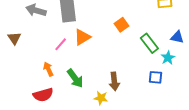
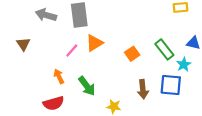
orange square: (122, 25) -> (132, 54), moved
blue square: (156, 77) -> (171, 85), size x1.5
brown arrow: (114, 81) -> (143, 89), moved

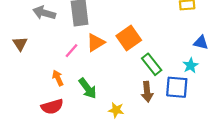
green rectangle: (164, 49) -> (152, 64), moved
orange square: (132, 54) -> (129, 38), moved, size x1.5

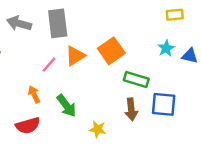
green rectangle: (152, 64) -> (136, 79), turned -35
cyan star: (191, 65) -> (166, 48), moved

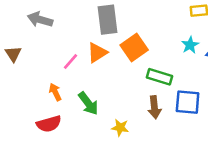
gray rectangle: (58, 23) -> (107, 20), moved

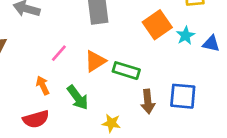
orange square: (134, 47) -> (157, 25), moved
orange triangle: (97, 53) -> (95, 61), moved
green rectangle: (160, 77) -> (126, 71), moved

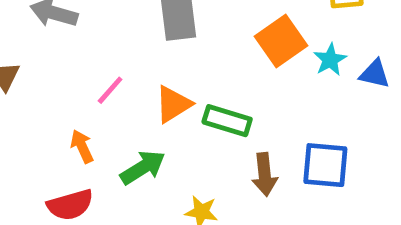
green arrow: (78, 98) -> (143, 167), turned -85

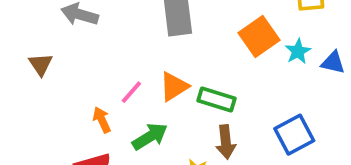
pink line: (110, 90) -> (131, 92), moved
blue square: (325, 165) -> (294, 135), turned -33
brown arrow: (265, 174) -> (226, 142), moved

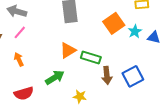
pink line: (131, 92) -> (20, 32), moved
orange arrow: (102, 120) -> (19, 59), moved
brown arrow: (226, 142) -> (107, 75), moved

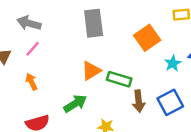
cyan star: (135, 31) -> (173, 63), moved

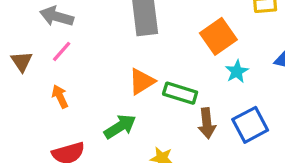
cyan star: (173, 63) -> (237, 71), moved

